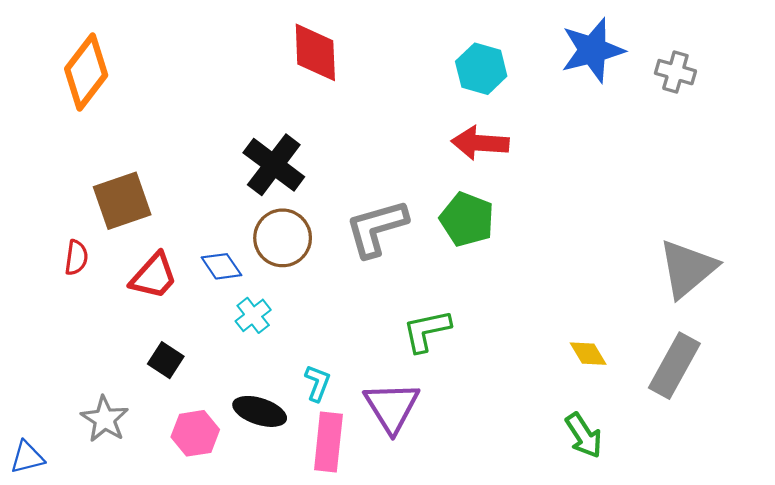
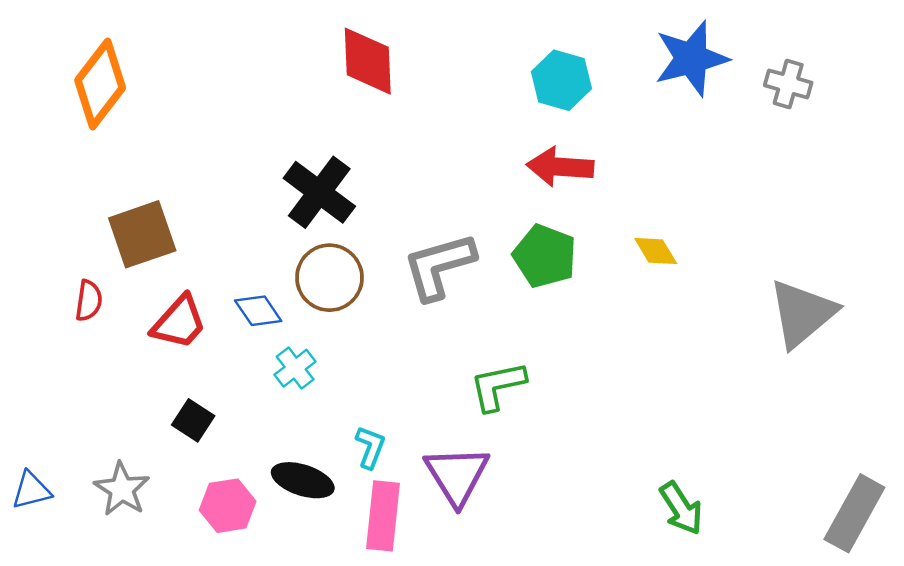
yellow diamond: (588, 354) -> (656, 251), moved
gray rectangle: (674, 366) -> (854, 513), moved
blue triangle: (27, 457) -> (31, 490), moved

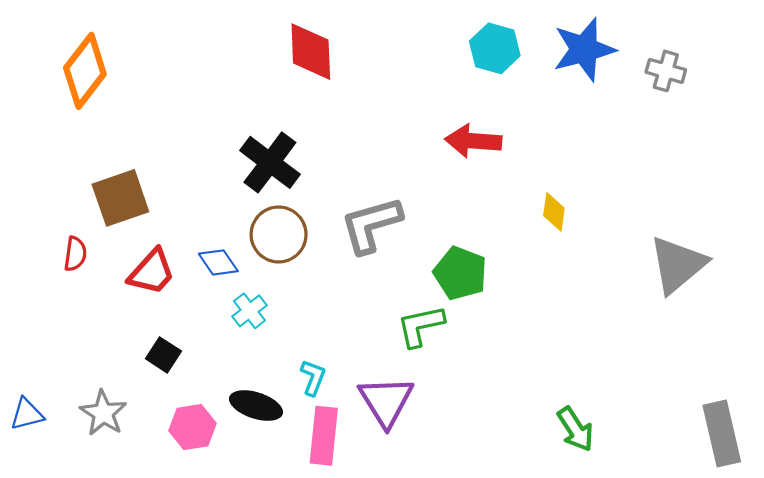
cyan hexagon: (561, 80) -> (495, 48), moved
yellow diamond: (656, 251) -> (554, 212), turned 39
green pentagon: (545, 256) -> (460, 273), moved
gray rectangle: (854, 513) -> (722, 433), turned -42

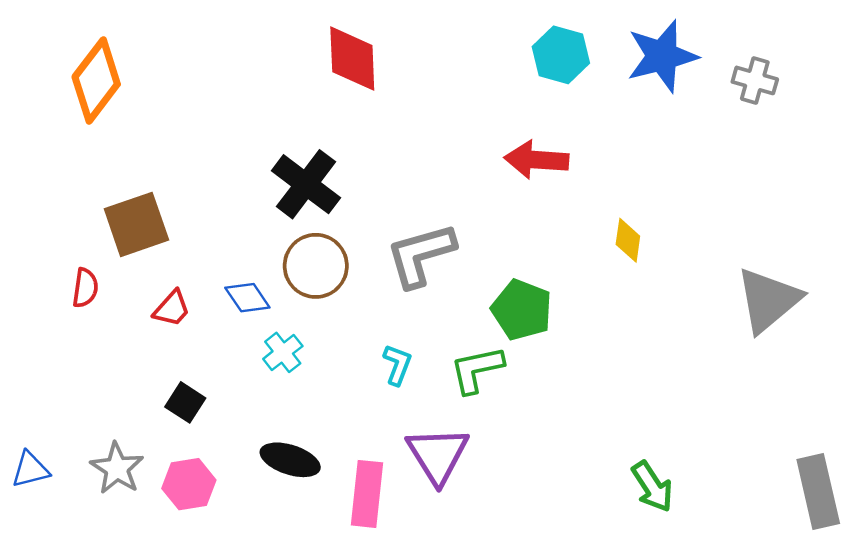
red trapezoid: (152, 272) -> (172, 309), size x0.7
cyan L-shape: (313, 378) -> (397, 365), moved
pink hexagon: (193, 427) -> (189, 484), moved

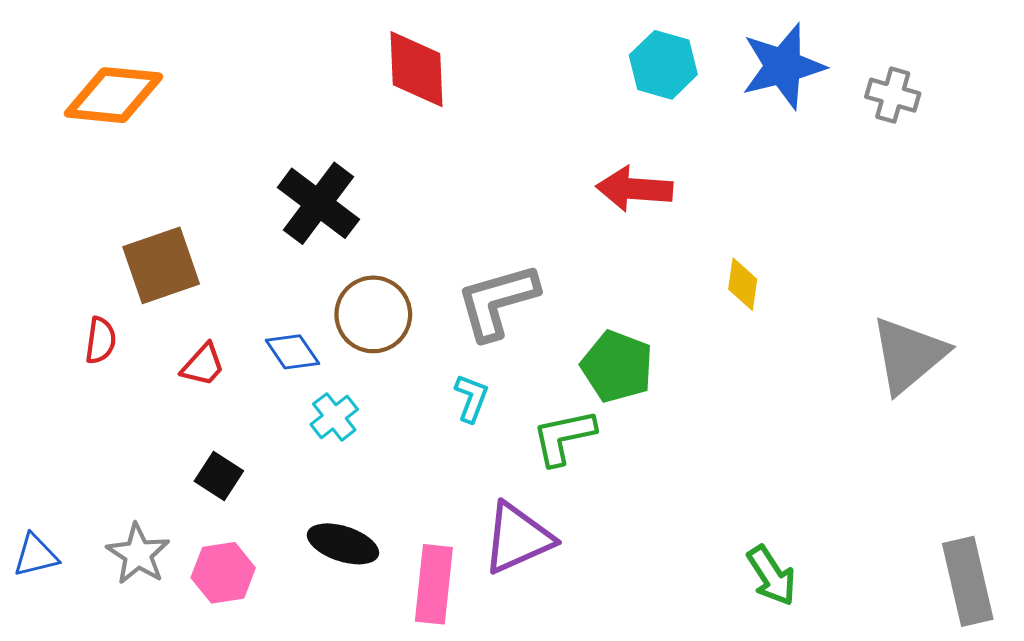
orange diamond: (96, 80) -> (114, 95), turned 58
black cross: (306, 184) -> (318, 203), moved
cyan L-shape: (397, 365) -> (471, 398), moved
purple triangle: (438, 455) -> (518, 538), turned 38

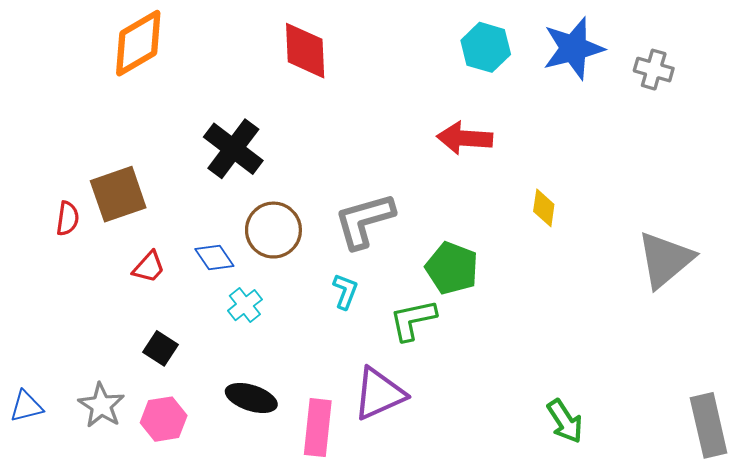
orange diamond: (114, 95) -> (138, 43), moved, turned -36
red semicircle: (101, 340) -> (68, 218), moved

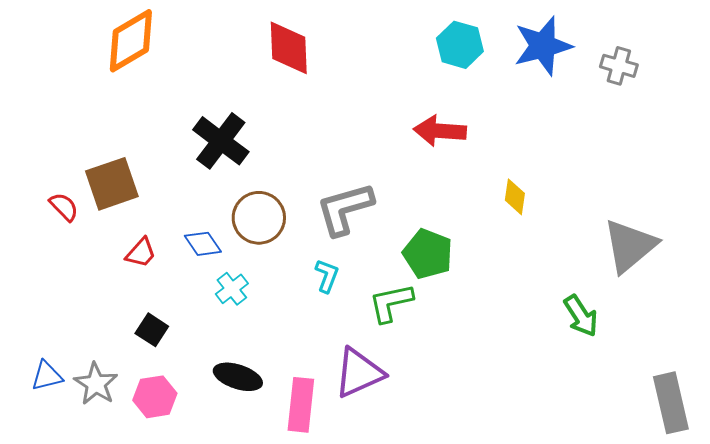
red semicircle: (68, 218) -> (64, 207), turned -52
blue triangle: (26, 406) -> (47, 376), moved
green arrow: (565, 421) -> (581, 316), moved

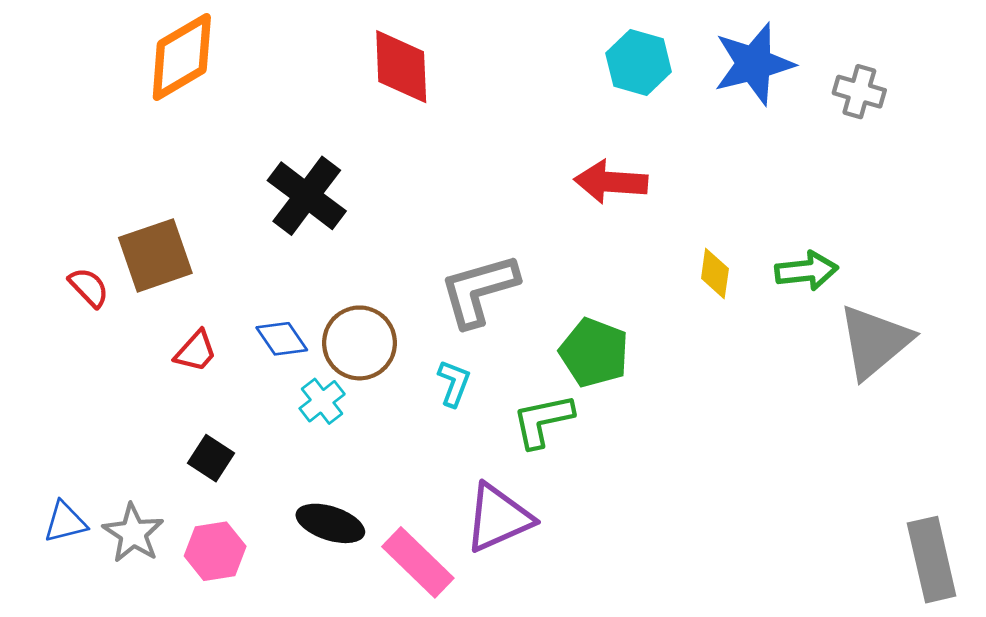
brown circle: (259, 218) -> (360, 343), moved
green arrow: (581, 316) -> (807, 271), moved, turned -63
pink rectangle: (301, 405) -> (418, 562), turned -52

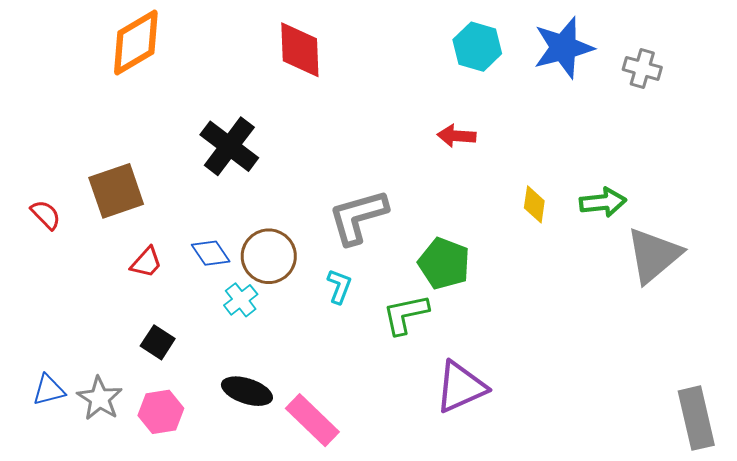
red arrow: (611, 182) -> (457, 136), size x0.7
red semicircle: (89, 287) -> (46, 215), moved
purple triangle: (498, 518) -> (461, 387), moved

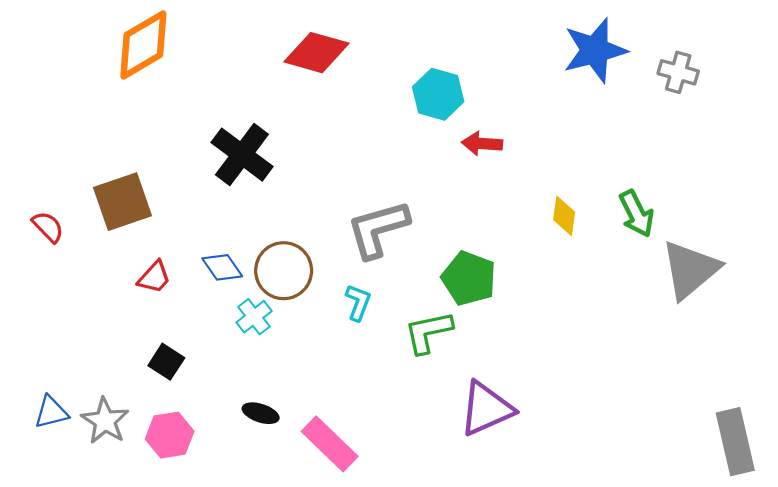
cyan hexagon: (477, 47) -> (438, 94), moved
red diamond: (300, 50) -> (316, 53), turned -72
green arrow: (603, 202) -> (637, 214), turned 69
black ellipse: (247, 391) -> (261, 413), size x0.7

